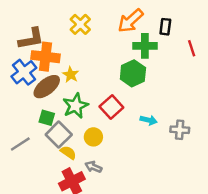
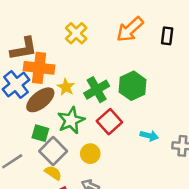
green cross: (145, 46) -> (97, 90), moved, turned -30
yellow semicircle: (68, 152) -> (53, 173), moved

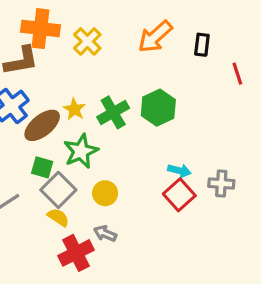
orange cross: (39, 68) -> (41, 29), moved
red square: (109, 122) -> (179, 195), moved

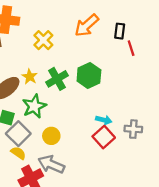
yellow cross: (87, 41) -> (43, 40), moved
red line: (237, 74) -> (131, 48), moved
gray arrow: (105, 234) -> (51, 164), size x1.6

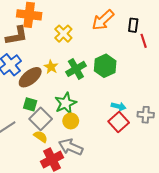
green star: (34, 106) -> (66, 103), moved

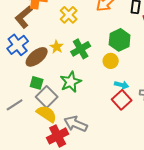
brown L-shape: (17, 36) -> (24, 17), turned 150
green hexagon: (105, 66) -> (120, 40), moved
yellow circle: (71, 121) -> (111, 61), moved
yellow semicircle: (41, 137) -> (47, 114), size x1.5

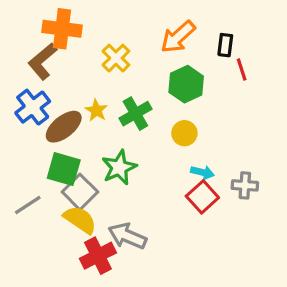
green hexagon: (120, 40) -> (186, 84), moved
green square: (37, 83) -> (64, 169), size x1.5

